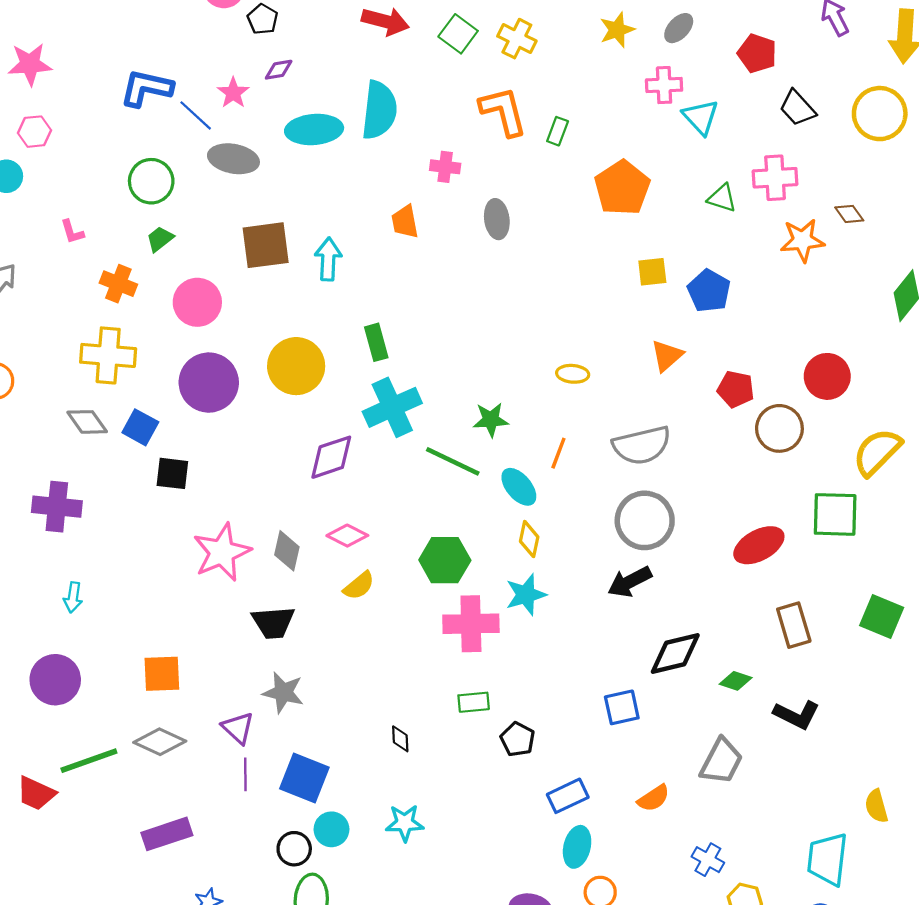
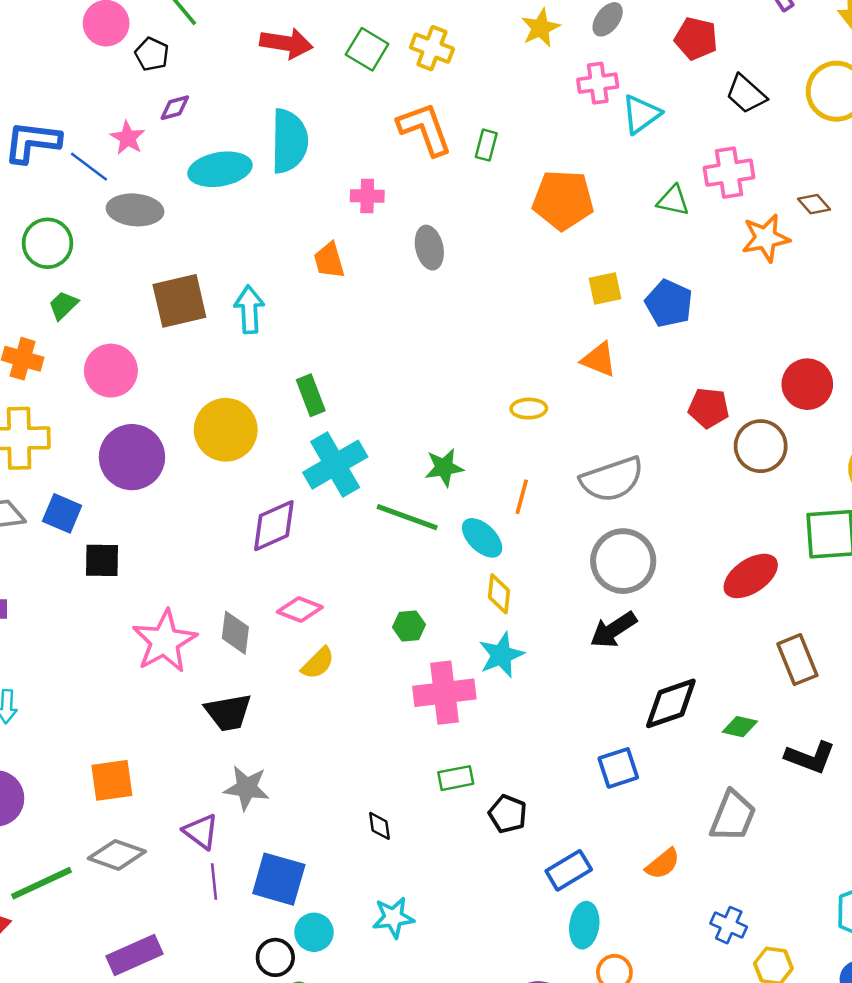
cyan triangle: (701, 117) -> (641, 114), turned 42
orange pentagon: (622, 188) -> (563, 200), turned -30
orange triangle: (667, 356) -> (599, 360), moved, turned -51
green hexagon: (445, 560) -> (409, 626), size x0.6

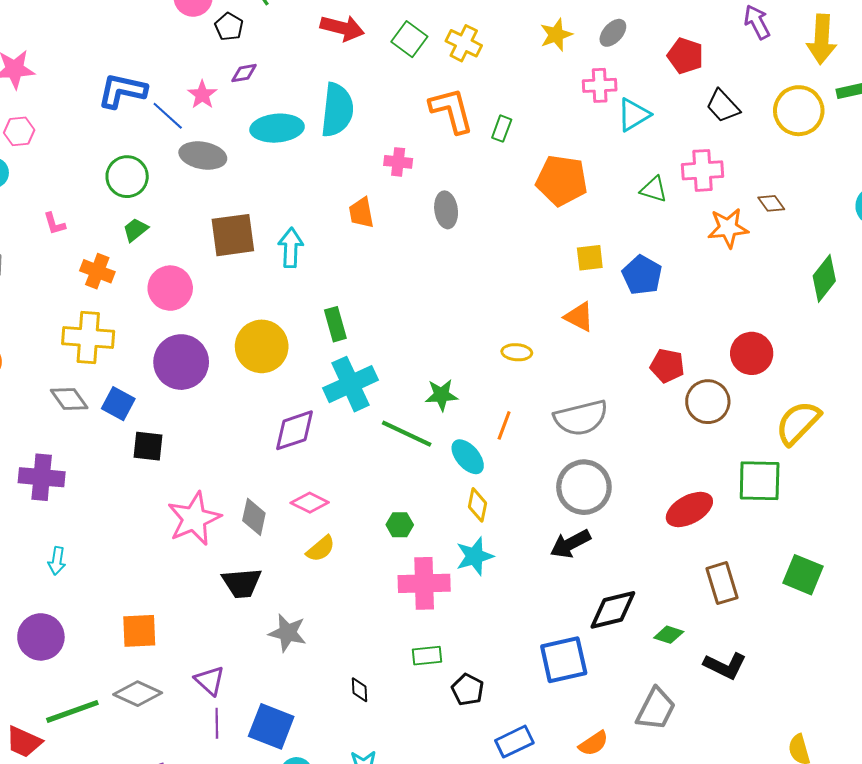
blue square: (618, 768) -> (564, 660), size x1.4
gray star: (247, 788) -> (288, 633), moved

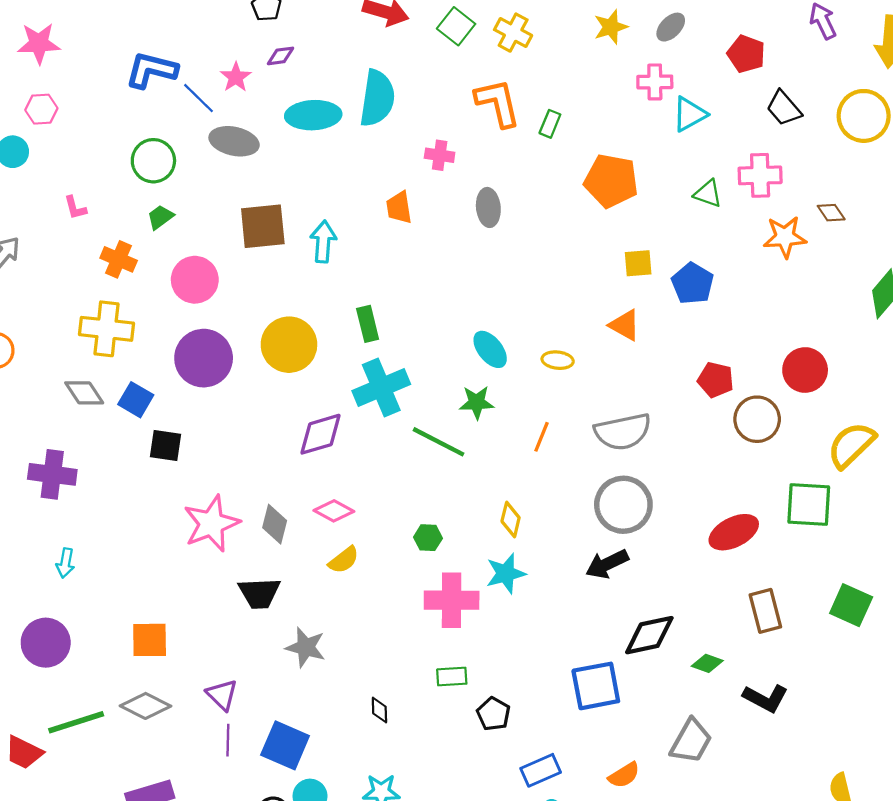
cyan ellipse: (468, 457) -> (490, 349), moved

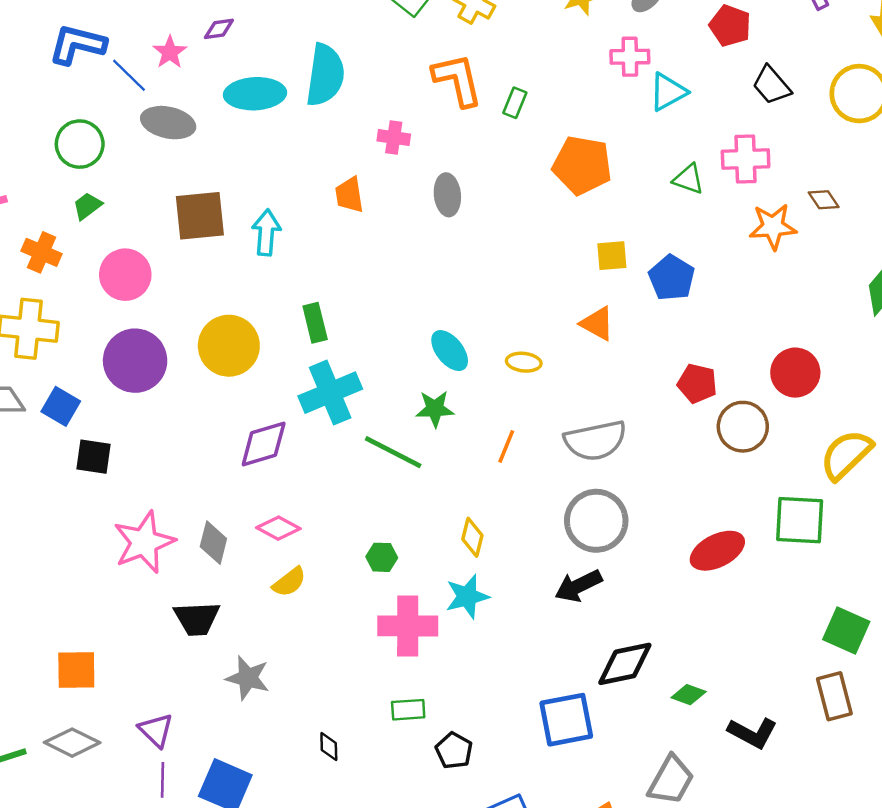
brown rectangle: (765, 611) -> (834, 696), moved

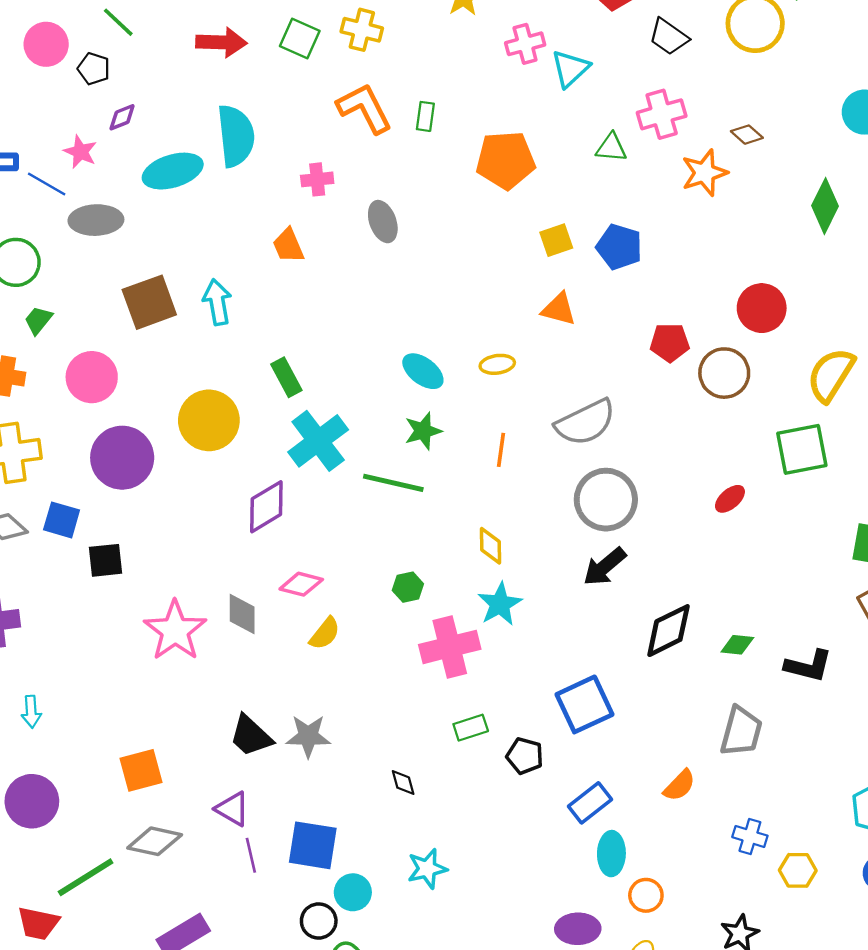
red ellipse: (717, 551) -> (730, 499), size x0.6
black trapezoid: (197, 619) -> (251, 736), moved, turned 60
blue square: (566, 720) -> (584, 704), moved

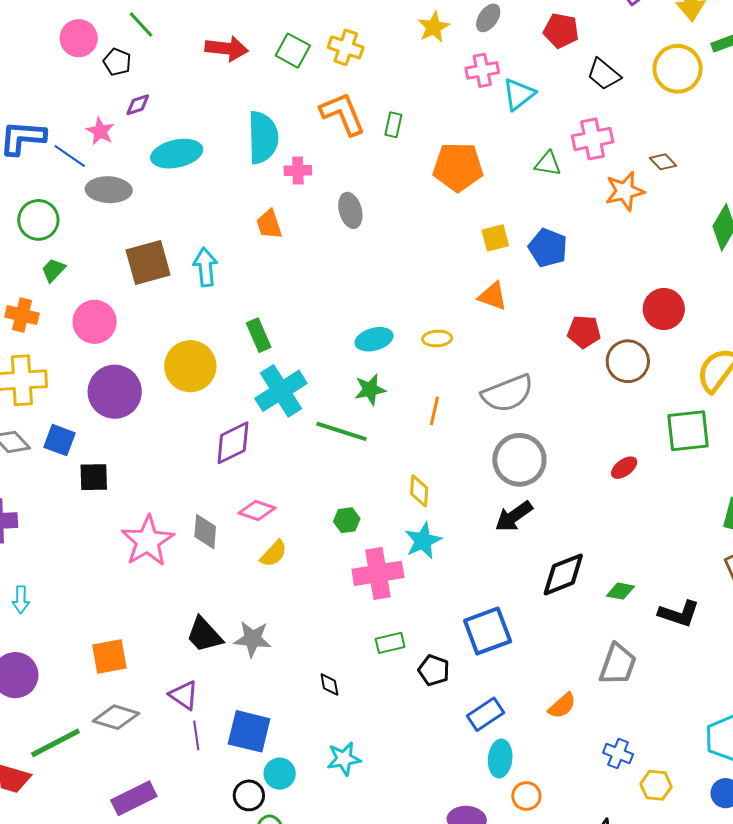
cyan semicircle: (236, 136) -> (263, 137), moved
cyan ellipse: (423, 371) -> (374, 339), turned -57

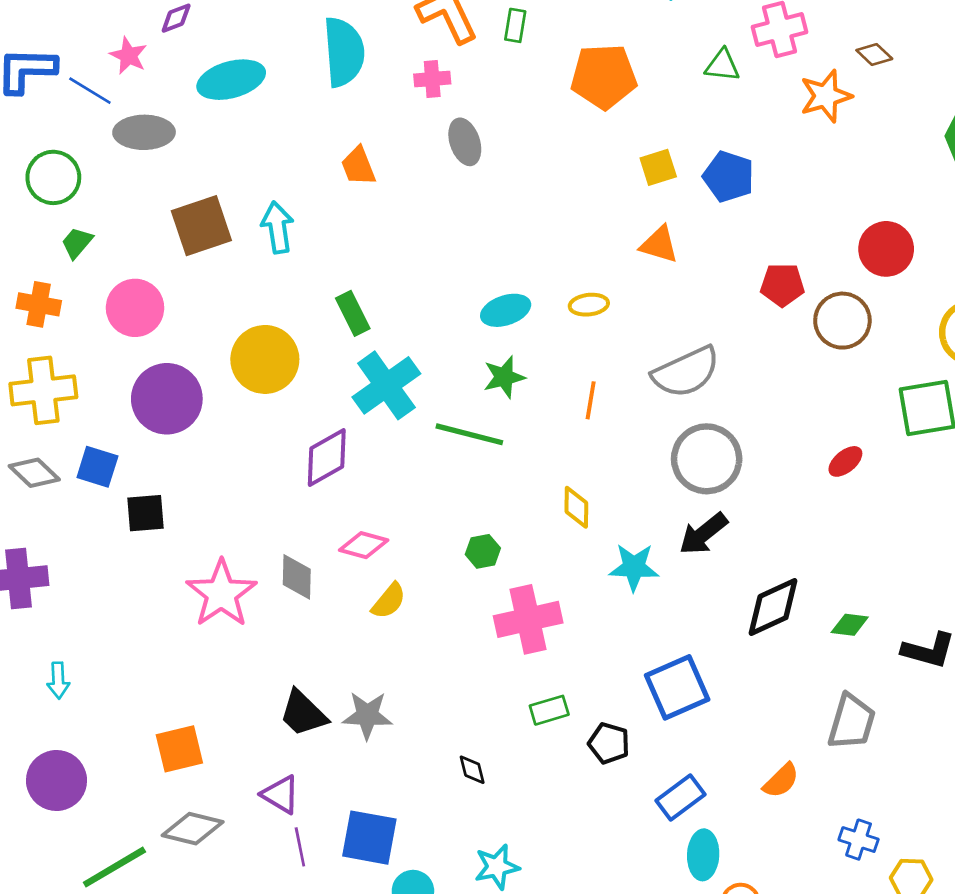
pink cross: (298, 170) -> (432, 79), moved
cyan star: (423, 541) -> (634, 567), moved, turned 30

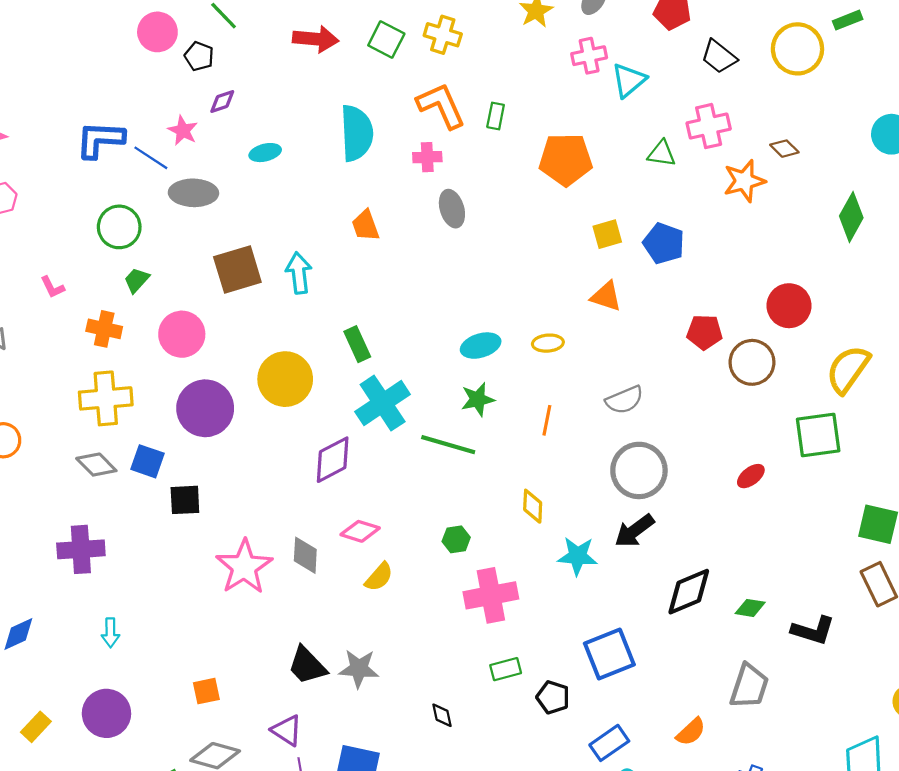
cyan ellipse: (231, 80) -> (265, 153), size x0.6
gray semicircle: (686, 372) -> (624, 400), size x0.7
orange square: (179, 749) -> (206, 691), size x0.7

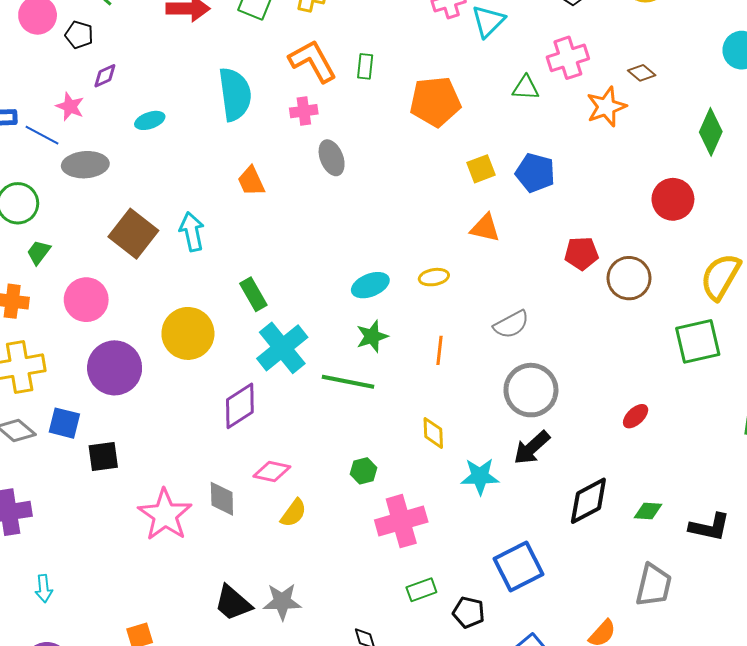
brown square: (237, 270) -> (133, 234), turned -30
red circle: (789, 306) -> (673, 199), moved
red ellipse: (751, 476) -> (636, 416), moved

